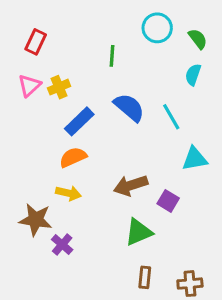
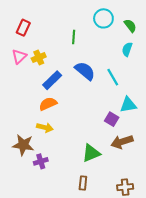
brown arrow: (131, 185) -> (122, 142), moved
purple square: (168, 201) -> (112, 119), moved
purple cross: (62, 245) -> (41, 161), turned 32
brown rectangle: (145, 277) -> (83, 183), moved

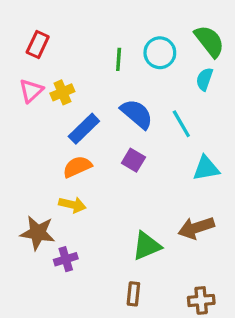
cyan circle: (103, 18) -> (160, 53), moved
green semicircle: (130, 26) -> (209, 41), size x1.5
purple square: (112, 119) -> (133, 160), moved

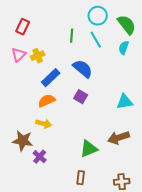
cyan circle: (160, 53) -> (98, 16), moved
cyan line: (181, 124) -> (96, 40), moved
purple cross: (66, 259) -> (40, 157), turned -32

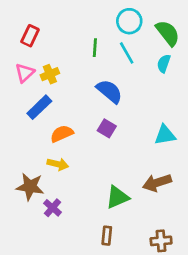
blue rectangle: (51, 78) -> (39, 107), moved

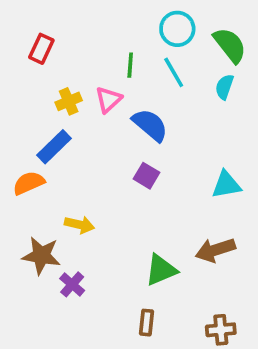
pink triangle: (25, 73) -> (108, 100), moved
orange semicircle: (62, 134) -> (29, 183), moved

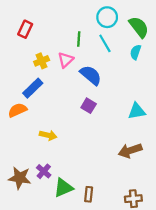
brown star: (41, 255) -> (20, 178), moved
green triangle: (161, 270) -> (63, 188), moved

